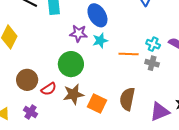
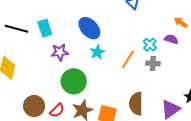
purple star: (79, 33) -> (60, 52), moved
cyan cross: (153, 44) -> (150, 45), turned 32
orange line: (129, 54) -> (128, 59), turned -48

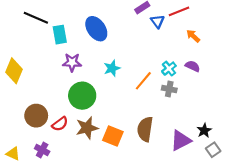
orange arrow: (181, 22) -> (193, 36), moved
blue ellipse: (89, 28) -> (96, 29), moved
black line: (16, 29) -> (36, 18), moved

